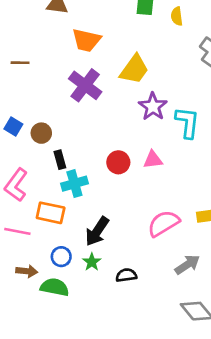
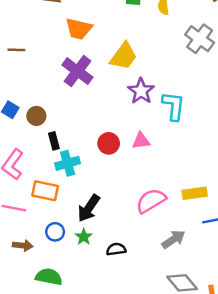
green semicircle: (55, 287) -> (49, 277), moved

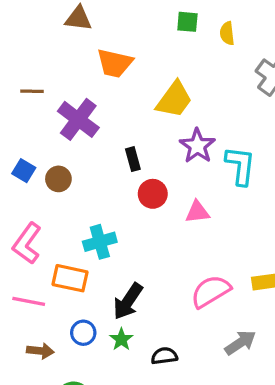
purple cross: (77, 71) -> (78, 119), moved
black rectangle: (54, 141) -> (133, 159), moved
red circle: (109, 143) -> (153, 194), moved

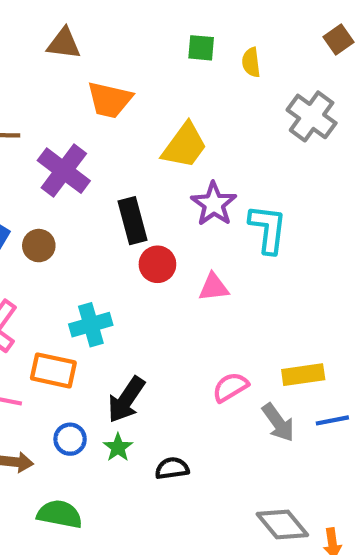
black rectangle: (133, 159) -> (132, 221), size x1.5
pink semicircle: (211, 291) -> (230, 387), size x0.7
gray arrow: (240, 343) -> (278, 423), moved, turned 88

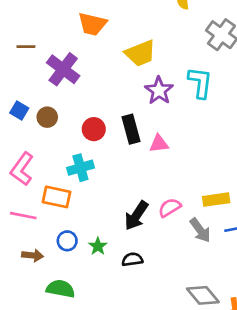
yellow trapezoid: (185, 146) -> (140, 53), turned 32
black rectangle: (132, 221) -> (131, 129), moved
cyan L-shape: (268, 229) -> (200, 83), moved
red circle: (157, 264) -> (94, 129), moved
black arrow: (126, 400) -> (136, 216), moved

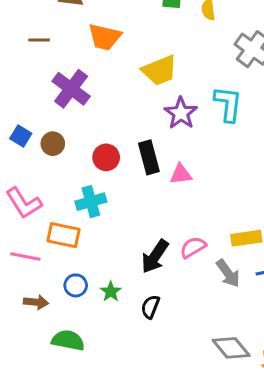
brown line: (26, 47) -> (39, 40), moved
pink L-shape: (22, 169) -> (24, 203), turned -68
black semicircle: (132, 259) -> (150, 307), turned -60

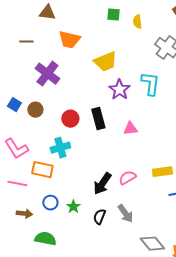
pink triangle: (181, 174) -> (130, 129), moved
gray arrow: (228, 273) -> (125, 214), moved

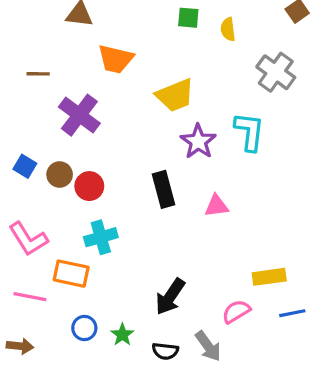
brown line: (26, 42) -> (38, 74), moved
red circle: (70, 119) -> (89, 186), moved
pink semicircle: (127, 178) -> (236, 311), moved
brown arrow: (24, 214) -> (20, 346), moved
black semicircle: (99, 217) -> (165, 351), turned -105

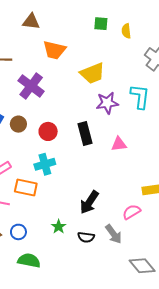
purple star: (198, 142) -> (107, 103), turned 30
red circle: (89, 186) -> (48, 131), moved
blue circle: (84, 328) -> (18, 232), moved

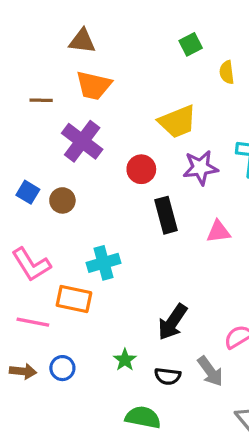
green square: (101, 24) -> (191, 44), turned -32
yellow semicircle: (126, 31) -> (227, 72), moved
orange trapezoid: (54, 50) -> (94, 85), moved
red circle: (48, 131) -> (141, 169), moved
green semicircle: (29, 260) -> (143, 417), moved

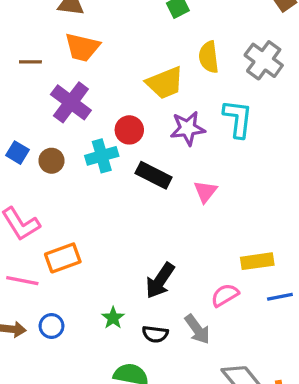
yellow semicircle: (227, 72) -> (209, 57), moved, size x1.4
black rectangle: (166, 215) -> (154, 175), turned -48
pink triangle: (219, 232) -> (205, 191), turned -45
cyan cross: (104, 263) -> (102, 156), moved
orange rectangle: (74, 299) -> (63, 258), turned -32

